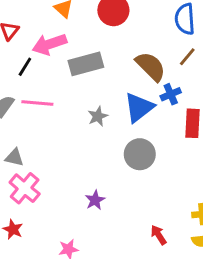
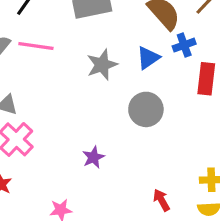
blue triangle: (139, 108) -> (148, 58), size x0.7
gray star: (98, 116) -> (102, 65), size x1.4

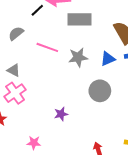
pink line: (36, 46) -> (47, 47), moved

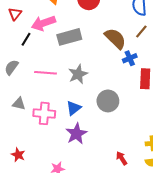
blue triangle: (108, 59) -> (74, 108), moved
pink cross: (15, 93) -> (44, 113), moved, turned -35
purple star: (61, 114) -> (76, 134), size x1.5

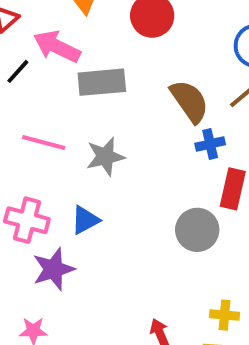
pink arrow: (43, 23) -> (57, 47), turned 35
gray circle: (108, 101) -> (197, 230), moved
purple star: (76, 134) -> (53, 269), moved

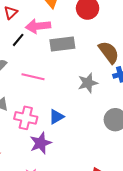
pink arrow: (57, 47) -> (38, 26), turned -30
gray star: (105, 157) -> (88, 83), moved

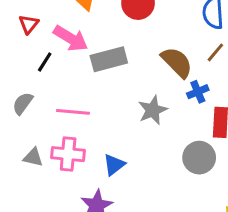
pink arrow: (38, 26) -> (71, 38), turned -135
pink cross: (26, 118) -> (68, 154), moved

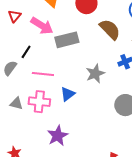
black line: (45, 62) -> (26, 52), moved
brown semicircle: (177, 62) -> (110, 29), moved
blue triangle: (114, 165) -> (68, 94), moved

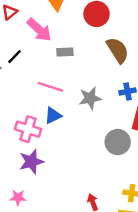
gray rectangle: (67, 40) -> (65, 52), size x0.6
pink line: (43, 74) -> (50, 87), moved
pink cross: (39, 102) -> (28, 129), moved

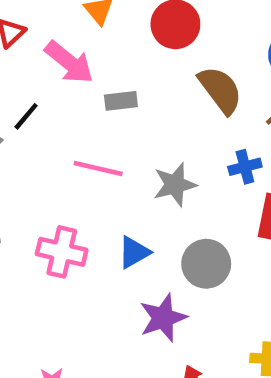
blue triangle: (53, 116) -> (134, 252), moved
gray circle: (118, 142) -> (206, 264), moved
purple star: (31, 162) -> (163, 318), moved

